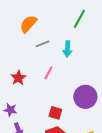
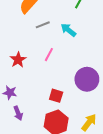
cyan arrow: (67, 49) -> (68, 30), turned 126

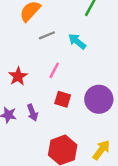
red square: (56, 96) -> (63, 99), moved
purple arrow: (18, 113) -> (32, 113), moved

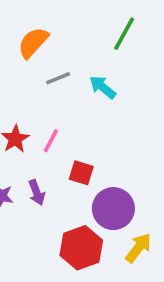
pink line: (54, 70) -> (51, 141), moved
purple circle: (99, 99) -> (113, 209), moved

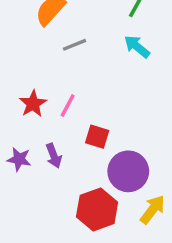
cyan arrow: (103, 87) -> (137, 47), moved

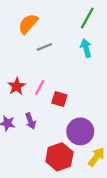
cyan arrow: (137, 47) -> (86, 48), turned 36
red square: (97, 137) -> (59, 99), moved

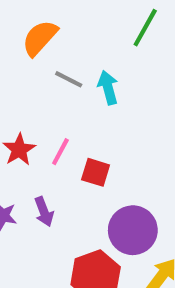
gray line: (44, 47) -> (69, 79), turned 49
cyan arrow: (86, 48) -> (108, 88), moved

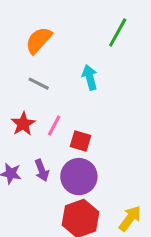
gray line: (69, 79) -> (39, 84), moved
purple circle: (133, 230) -> (79, 177), moved

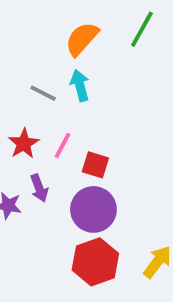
orange semicircle: (39, 40) -> (82, 39), moved
cyan arrow: (90, 77) -> (80, 85), moved
purple arrow: (42, 170) -> (39, 188), moved

